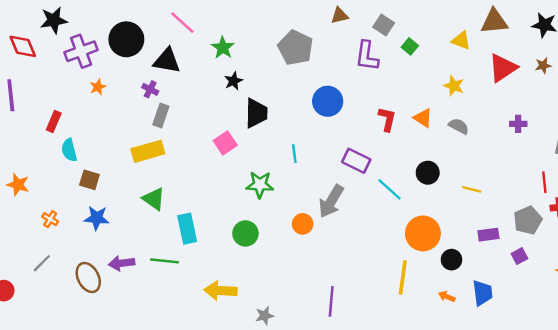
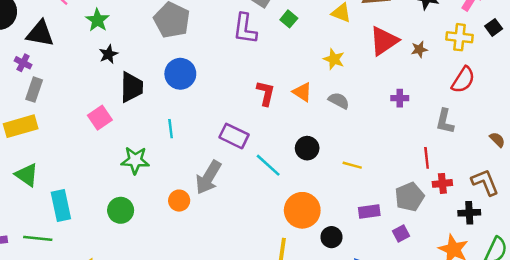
brown star: (543, 66) -> (419, 49), moved
blue circle: (328, 101) -> (180, 74), moved

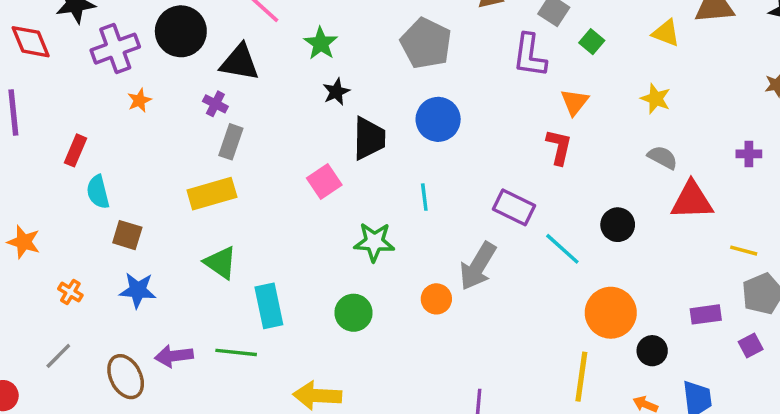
red triangle: (384, 41) -> (692, 201), moved, turned 32
orange triangle: (302, 92) -> (574, 102), moved, turned 35
yellow line: (352, 165) -> (744, 251), moved

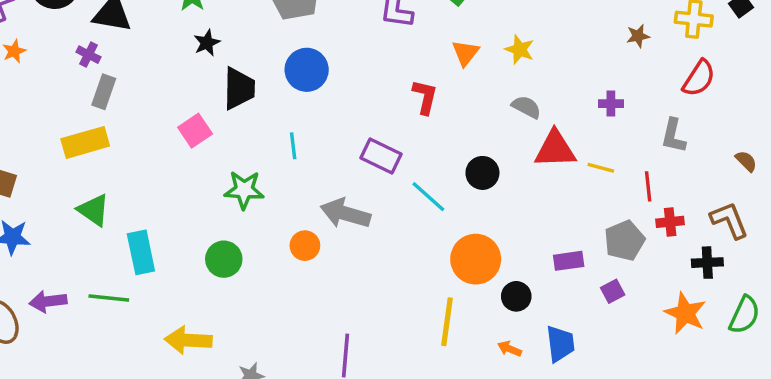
orange triangle: (574, 102) -> (466, 53), moved
yellow line: (744, 251) -> (601, 168), moved
gray arrow: (478, 266) -> (346, 213), turned 75

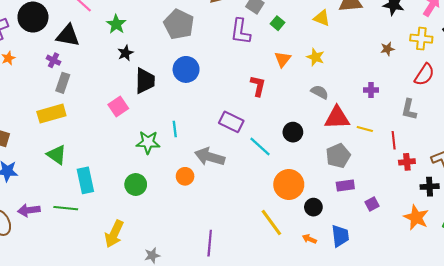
cyan line: (293, 146) -> (175, 129), moved
gray pentagon: (624, 241) -> (338, 156), moved
yellow line: (447, 322) -> (271, 223), turned -44
yellow arrow: (188, 340) -> (114, 234), turned -68

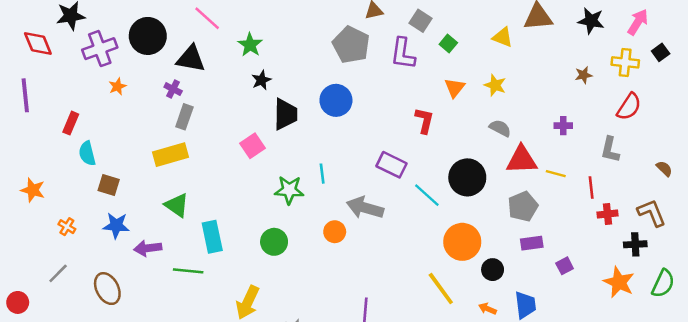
gray pentagon: (179, 24) -> (351, 45), moved
black circle: (293, 132) -> (467, 177), size x1.5
purple arrow: (29, 210) -> (148, 248), moved

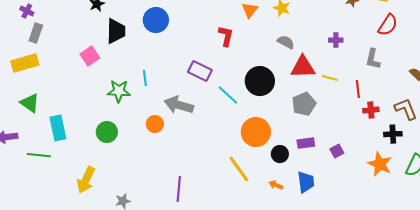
purple rectangle: (532, 243) -> (306, 143), moved

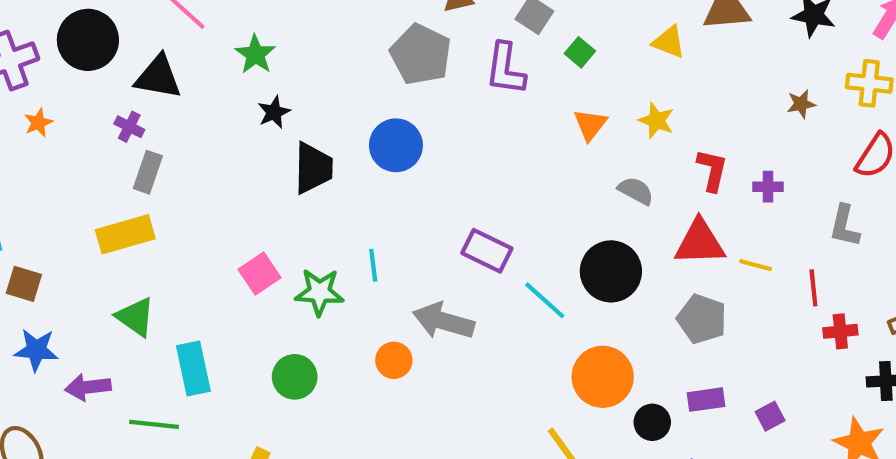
red L-shape: (226, 36) -> (712, 170), moved
gray semicircle: (286, 42) -> (636, 191), moved
pink square: (90, 56) -> (260, 273), moved
gray pentagon: (304, 104) -> (702, 319), turned -30

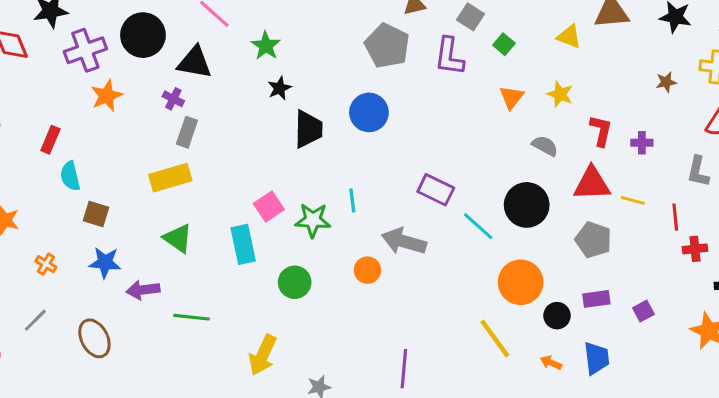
orange star: (38, 123) -> (107, 96), size x1.5
cyan rectangle: (193, 369) -> (243, 244), moved

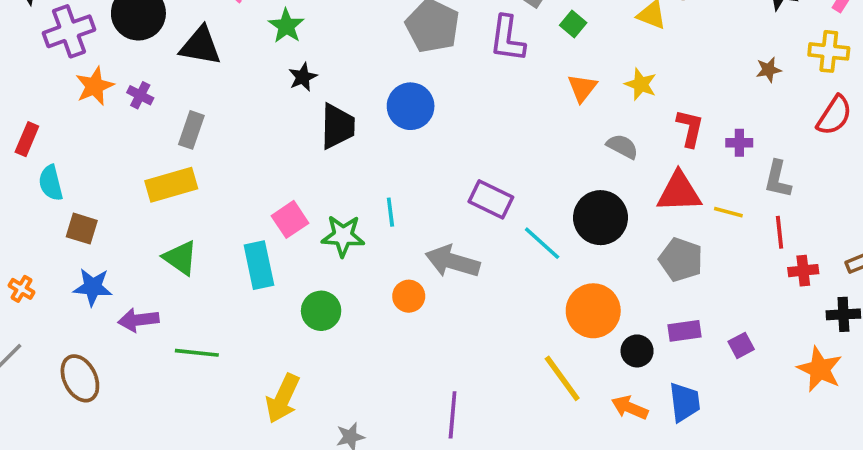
purple cross: (173, 99) -> (140, 95), moved
gray L-shape: (698, 172) -> (778, 179), moved
orange arrow: (551, 363) -> (630, 408), size x1.4

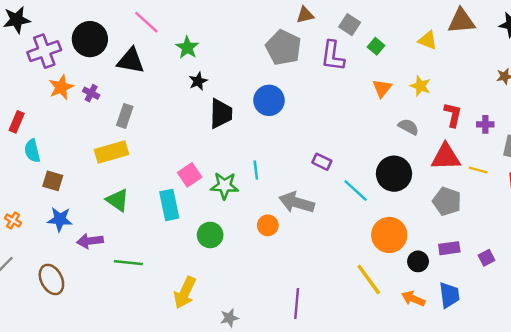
purple rectangle: (491, 199) -> (322, 162), size x0.7

